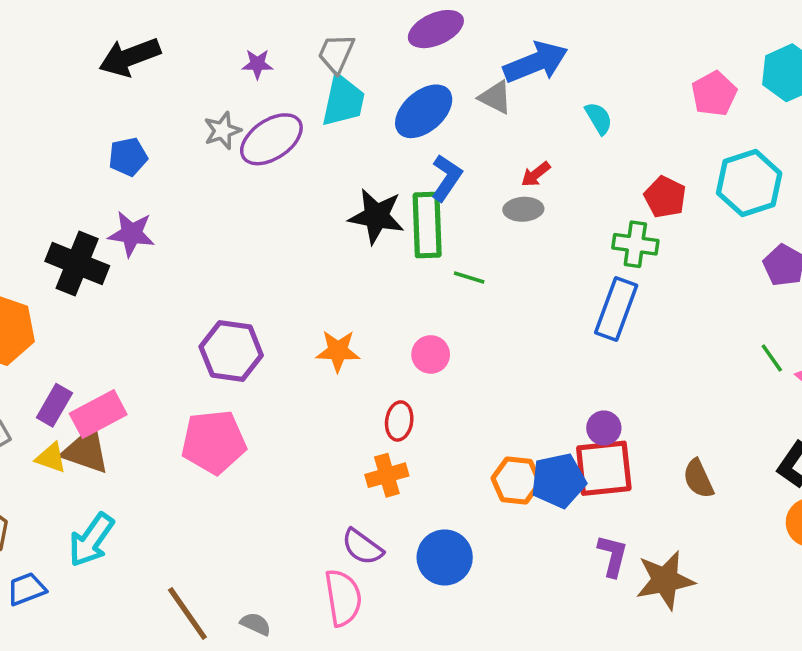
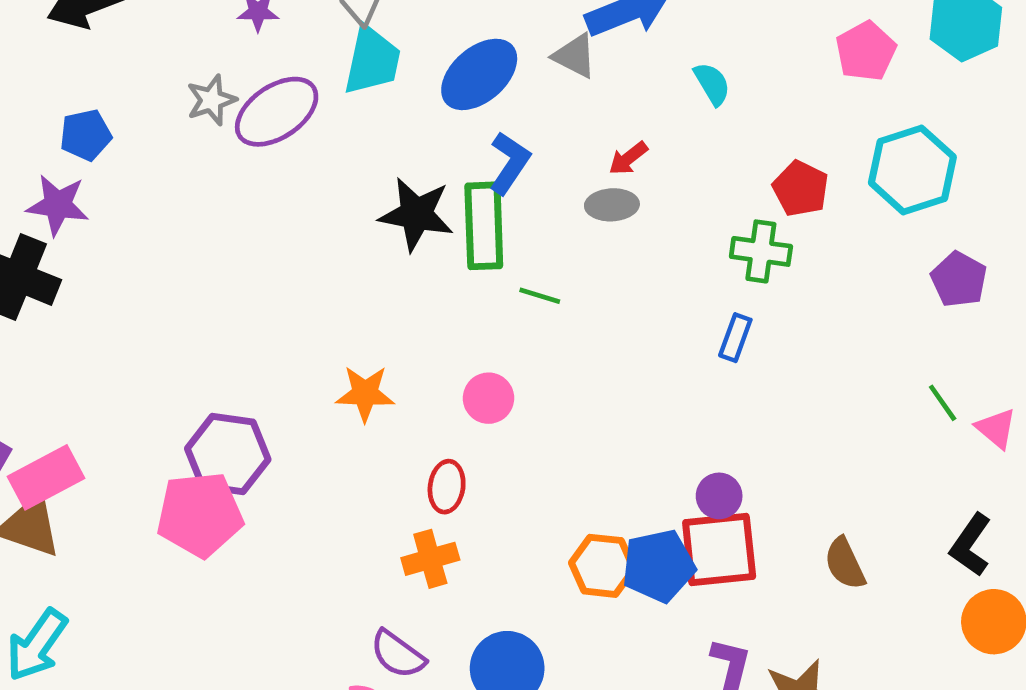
purple star: (131, 234) -> (58, 205), moved
blue rectangle: (616, 309) -> (735, 338), size x0.6
purple hexagon: (231, 351) -> (228, 454), moved

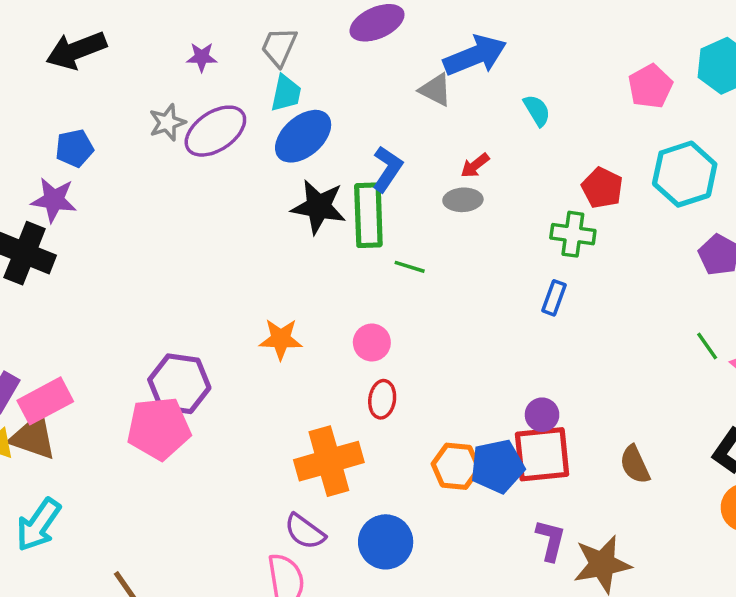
cyan trapezoid: (372, 60) -> (286, 93), size x0.7
blue ellipse: (479, 74) -> (303, 136), moved
red ellipse: (447, 487) -> (382, 399), moved
orange cross: (430, 559) -> (329, 461), size x1.6

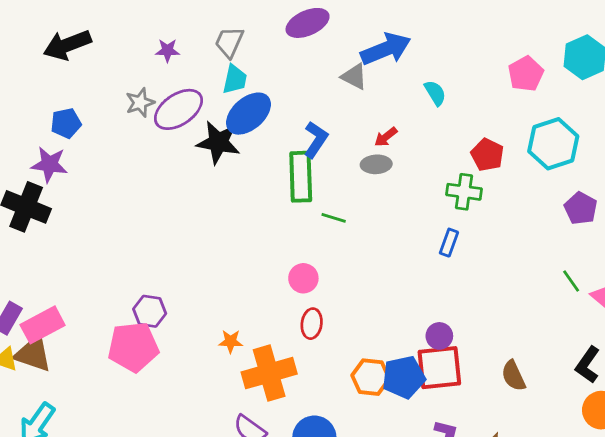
black star: (319, 207) -> (218, 142), moved
orange star: (281, 339) -> (231, 341), moved, size x0.7
purple hexagon: (179, 384) -> (150, 311), size x0.7

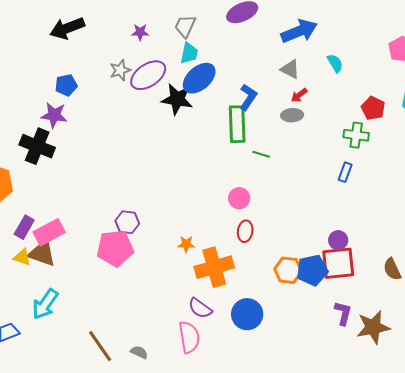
gray triangle: (354, 76) -> (290, 69), moved

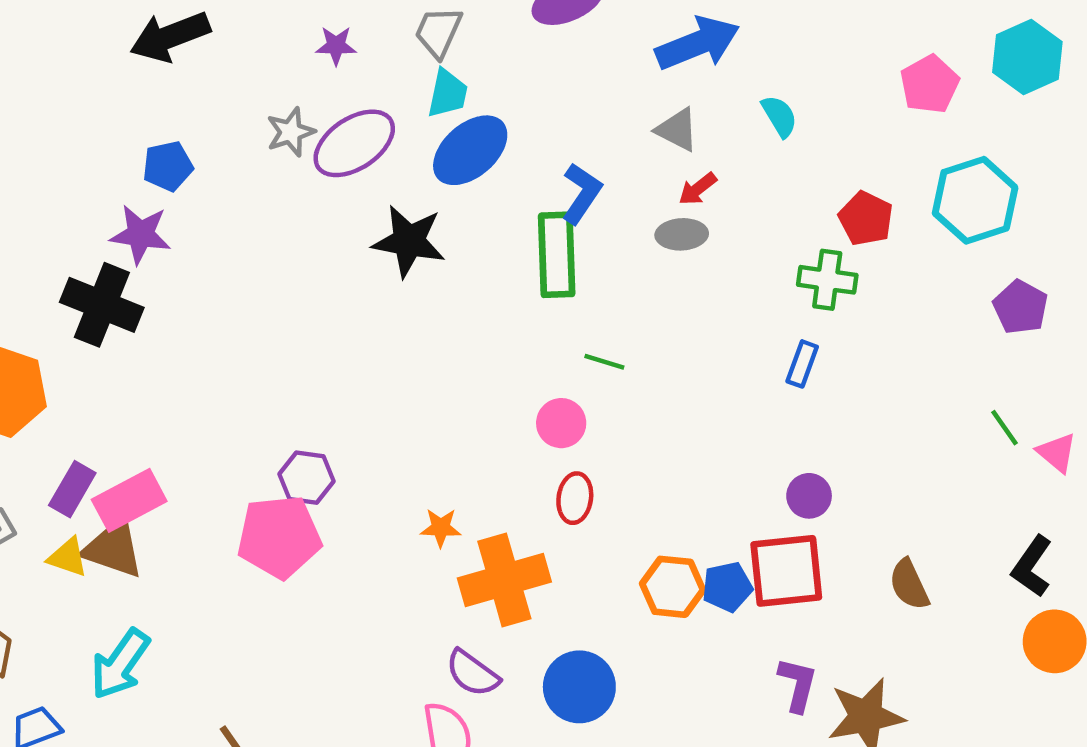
black star: (177, 99) -> (409, 241), moved
green line: (261, 154) -> (604, 362), moved
purple circle: (338, 240) -> (809, 496), moved
blue pentagon: (312, 270) -> (727, 587), size x0.7

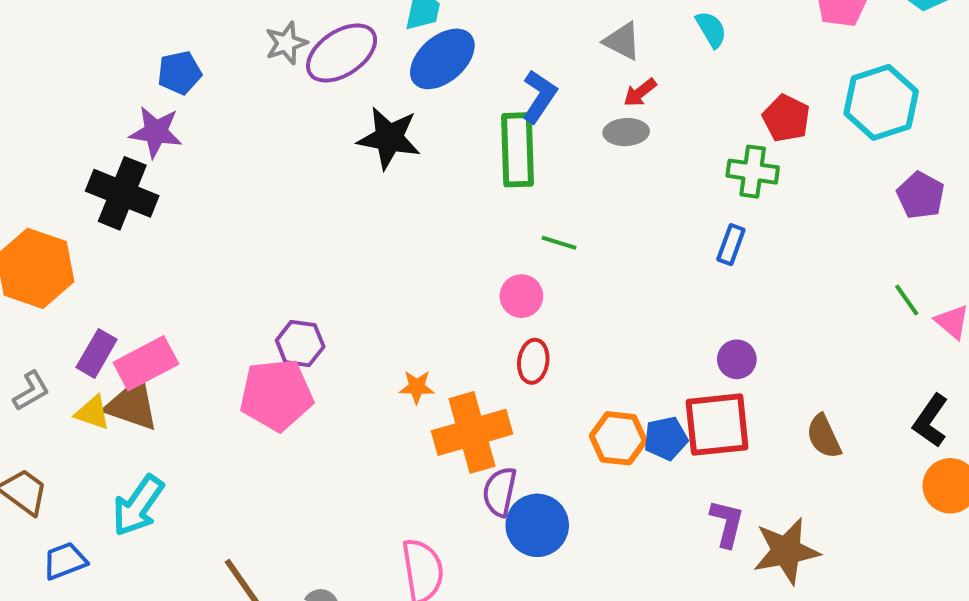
purple semicircle: (472, 673) -> (500, 492), moved, turned 66

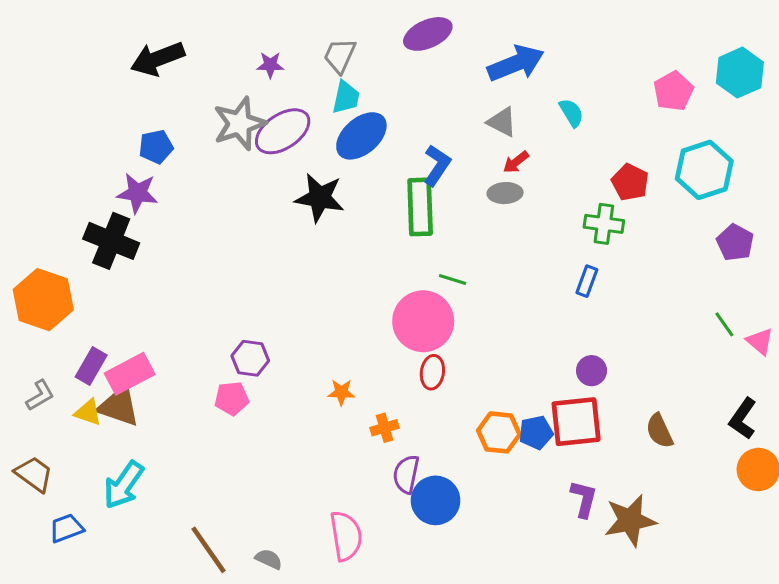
gray star: (286, 43) -> (239, 124), size x1.6
pink circle: (521, 296) -> (423, 321), size x1.8
pink pentagon: (276, 395) -> (232, 398), size x0.6
orange cross: (472, 432) -> (385, 428), size x0.5

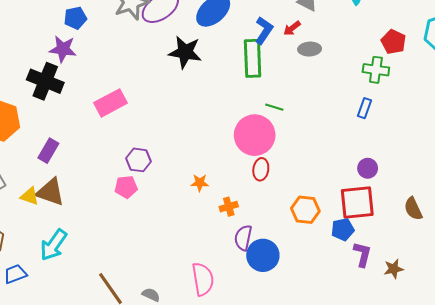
red arrow: (516, 162) -> (292, 28), moved
purple rectangle: (91, 366) -> (48, 151), moved
pink rectangle: (130, 374) -> (111, 103), moved
blue pentagon: (536, 432) -> (343, 229), moved
brown star: (630, 520) -> (394, 269), size x0.6

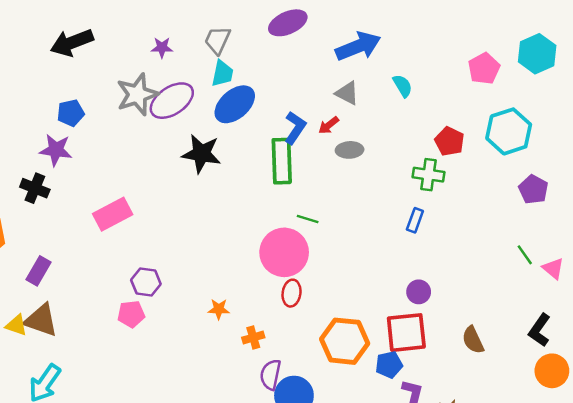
black cross: (45, 81) -> (35, 188), size x0.7
orange hexagon: (305, 210) -> (345, 341), size x1.4

